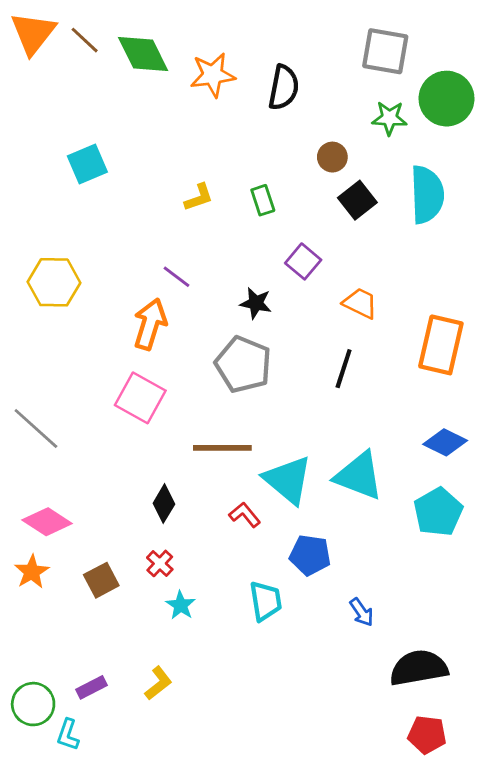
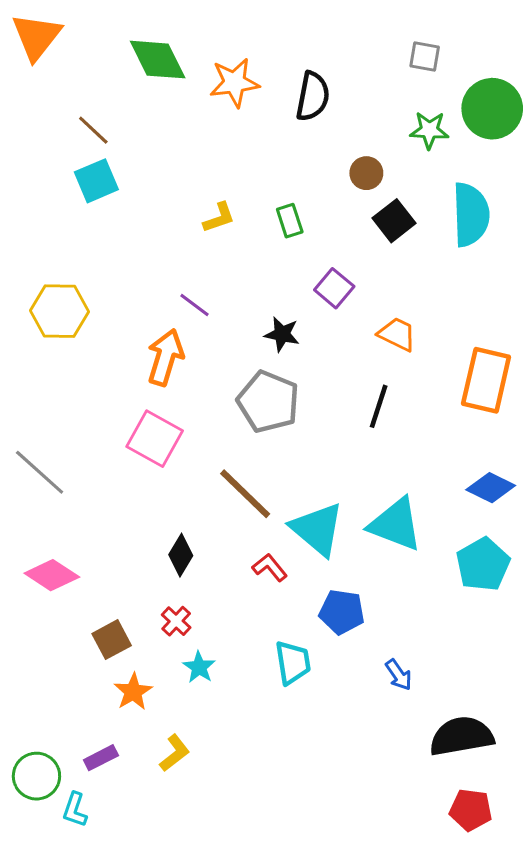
brown line: (85, 40) -> (93, 130), moved
gray square: (385, 51) -> (425, 57), size x0.6
brown line: (222, 448) -> (245, 494), turned 44
orange star: (32, 572) -> (133, 692), moved

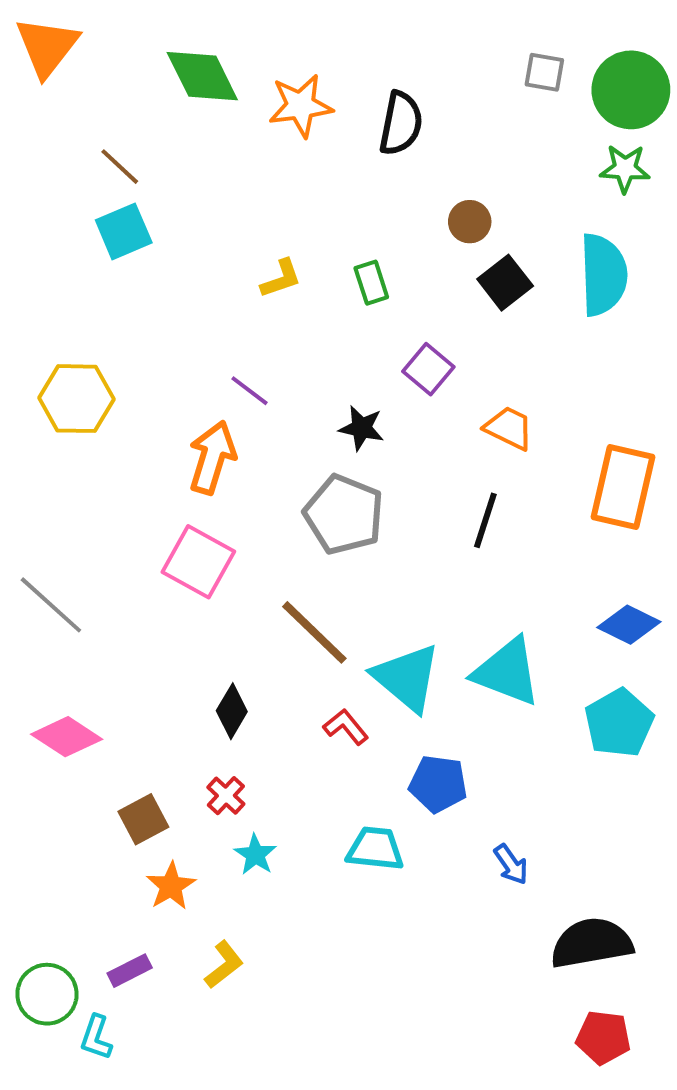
green circle: (492, 109) -> (631, 90), moved
green star: (429, 130) -> (625, 169), moved
cyan trapezoid: (293, 663) -> (375, 849), turned -75

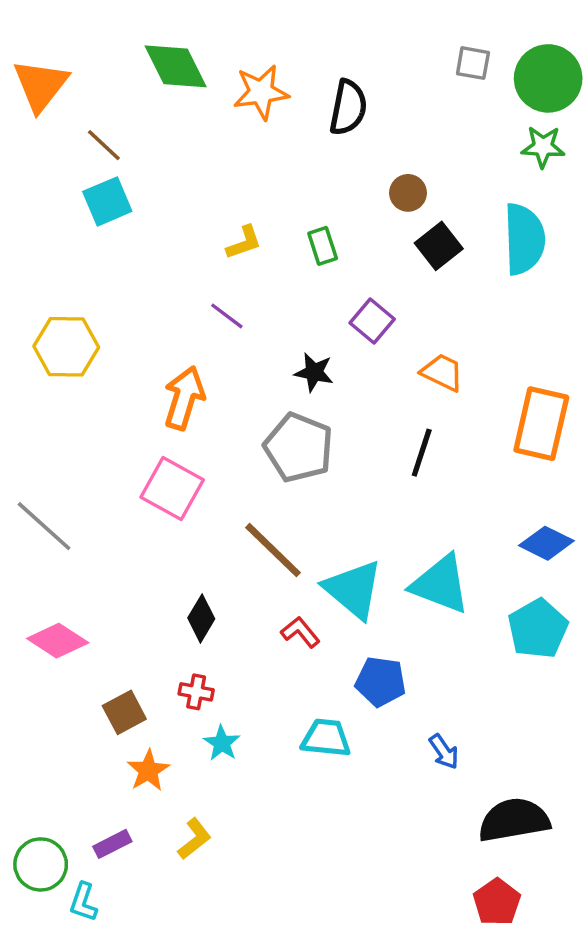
orange triangle: (47, 47) -> (41, 85), moved
purple line: (249, 391) -> (227, 316), moved
red cross: (226, 796) -> (196, 692), turned -32
red pentagon: (603, 1037) -> (497, 902), moved, turned 30

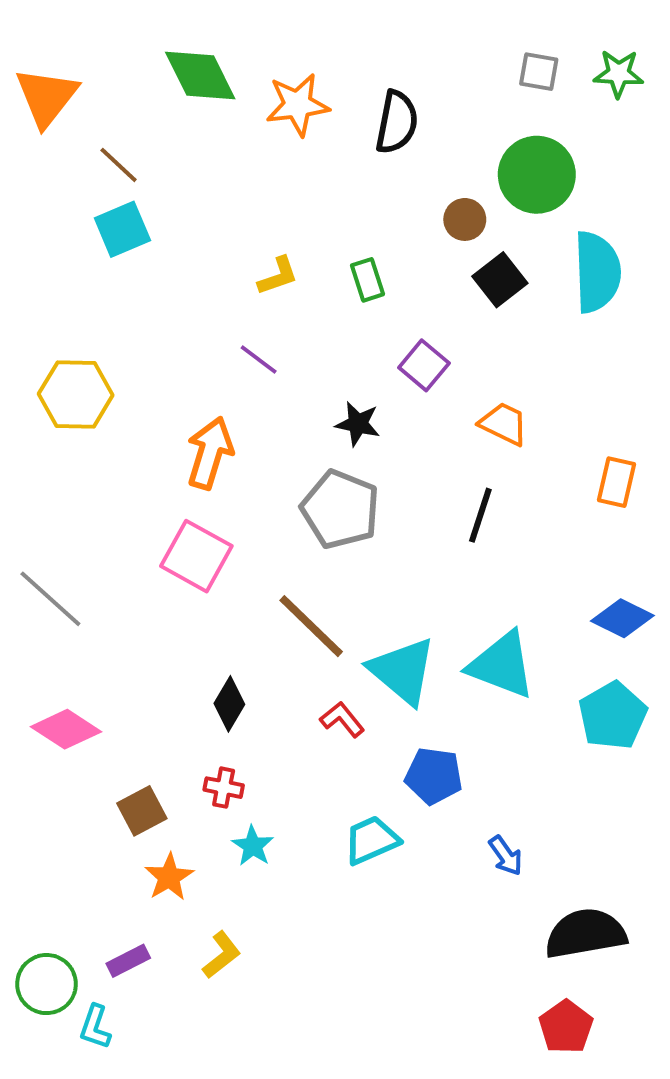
green circle: (548, 78) -> (537, 175), moved
green star: (543, 147) -> (618, 74), moved
orange rectangle: (541, 424) -> (617, 482), size x0.6
cyan trapezoid: (326, 738) -> (371, 840), turned -30

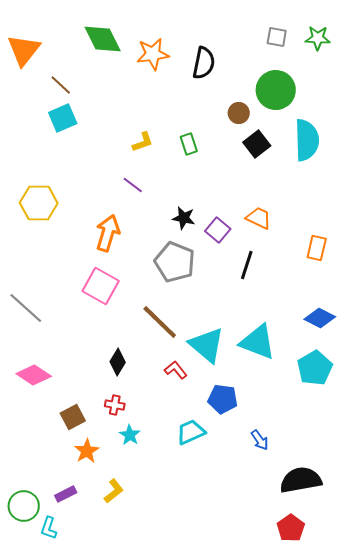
purple square: (424, 365) -> (218, 230), moved

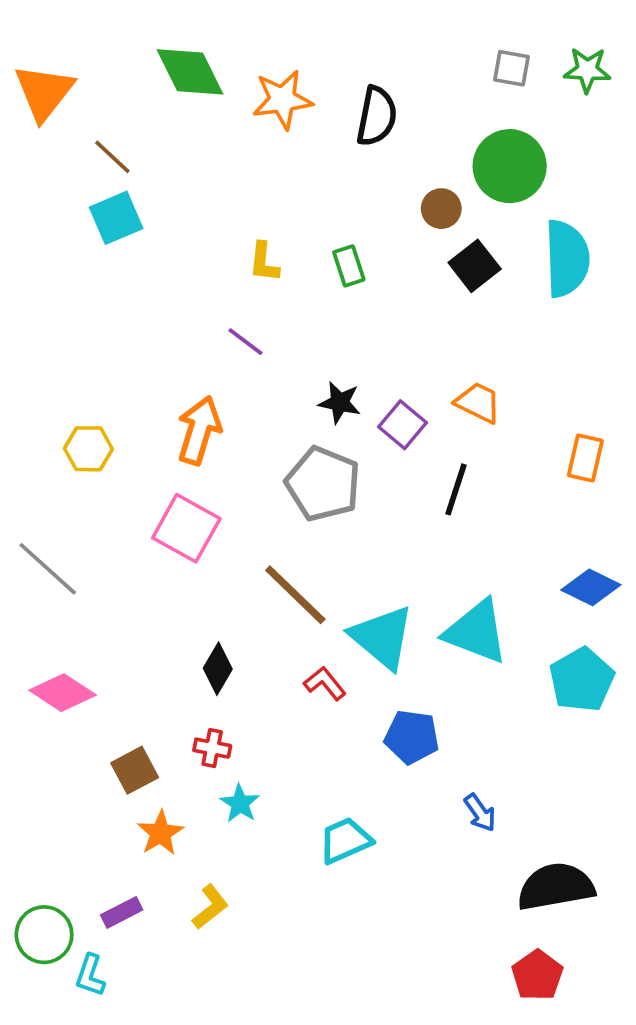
yellow L-shape: (143, 142) -> (264, 262), turned 115
yellow hexagon: (39, 203) -> (88, 449), moved, size x0.7
cyan trapezoid: (191, 432) -> (345, 840), moved

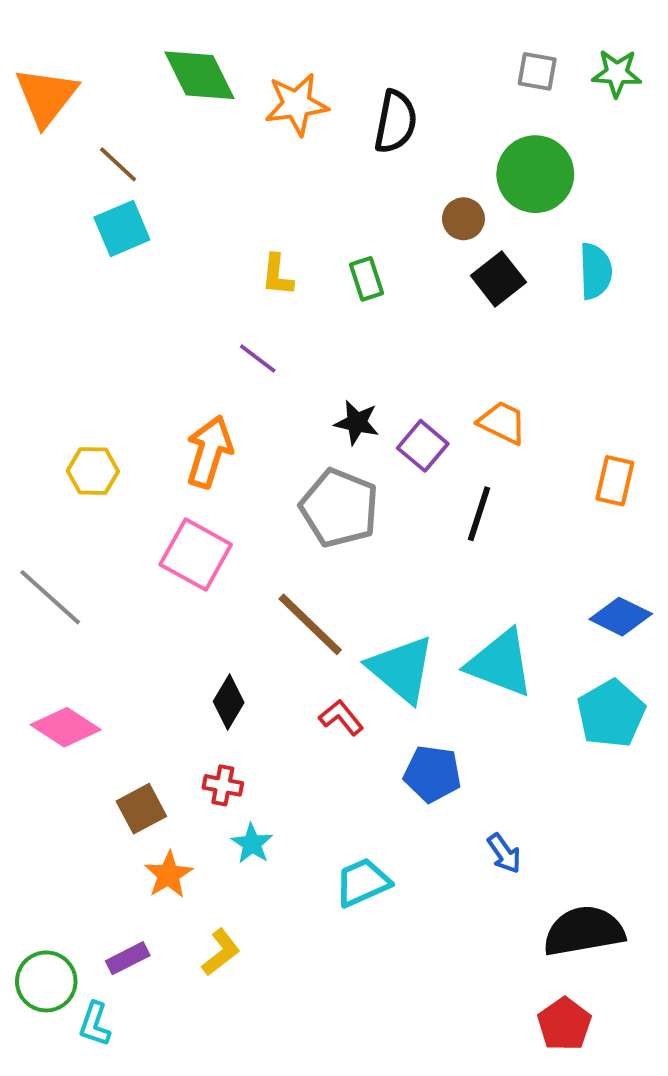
cyan semicircle: (567, 258) -> (595, 271), size x0.7

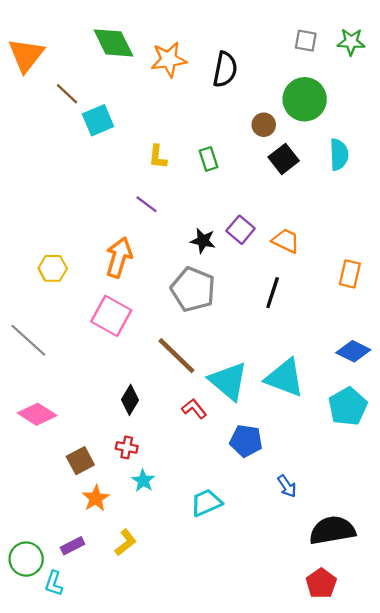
cyan square: (122, 228) -> (98, 120), moved
purple square: (423, 446) -> (241, 230), moved

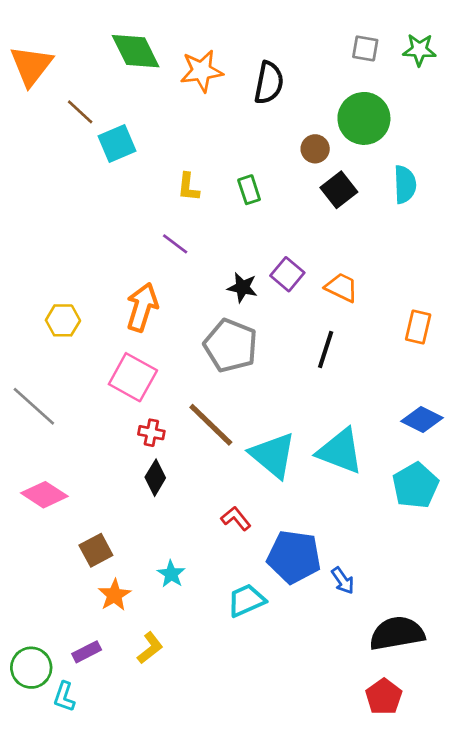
red L-shape: (194, 409) -> (236, 518), moved
blue pentagon: (246, 441) -> (294, 557), moved, size x1.4
red cross: (127, 447) -> (151, 433), moved

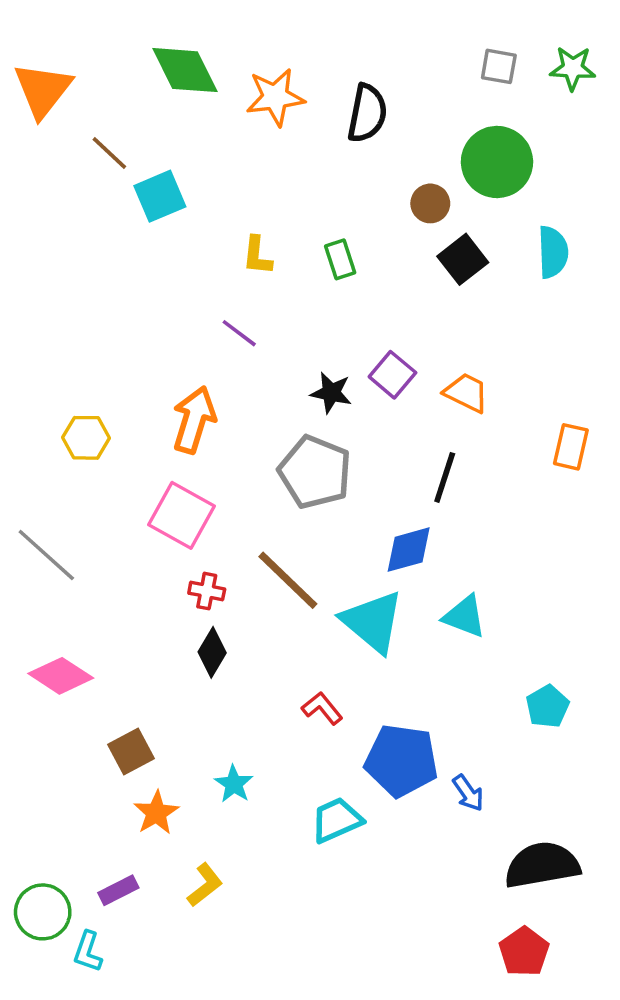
blue diamond: (422, 419) -> (409, 550), moved, turned -42
cyan triangle: (340, 451) -> (465, 616), size x0.7
cyan pentagon: (415, 485) -> (547, 706), moved, size x0.7

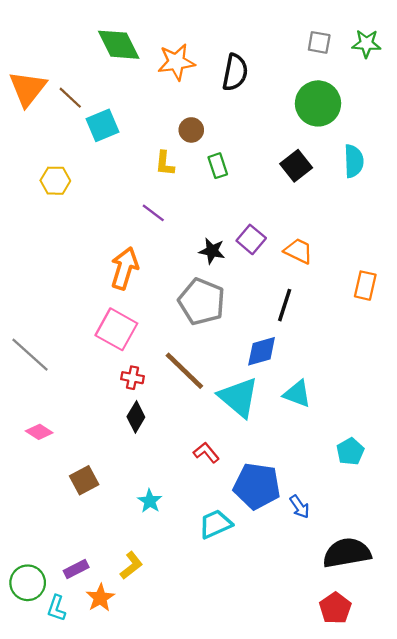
orange triangle: (43, 90) -> (28, 88), moved
brown circle: (430, 203) -> (191, 130), moved
yellow hexagon: (86, 438) -> (55, 181), moved
pink diamond: (61, 676) -> (39, 432), size x0.7
orange star: (156, 813) -> (100, 598), moved

